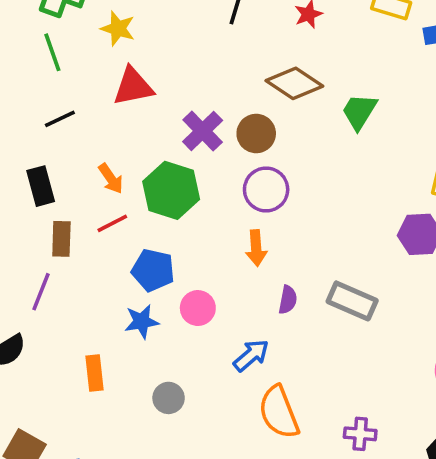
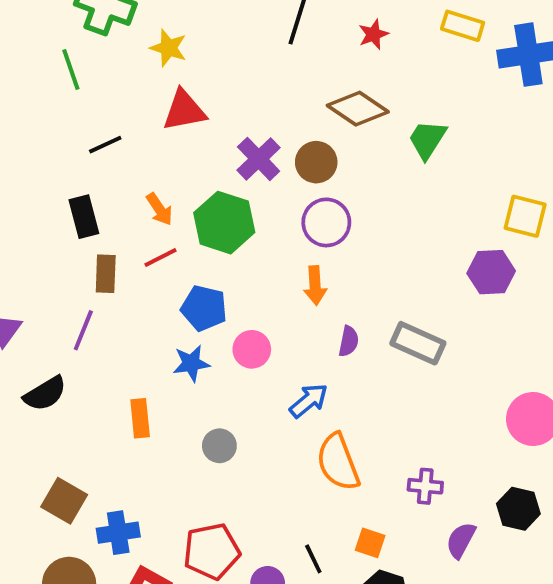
green line: (52, 52) -> (71, 69), moved

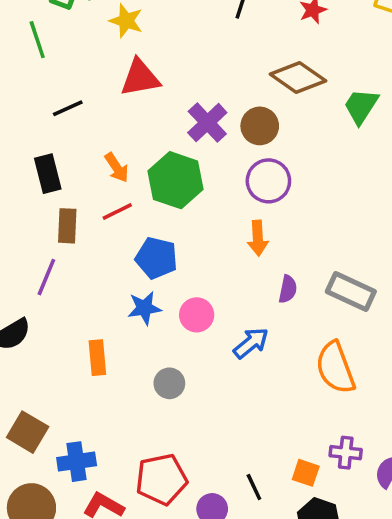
pink circle: (252, 349) -> (197, 315), moved
orange semicircle: (338, 462) -> (335, 368), moved
purple cross: (425, 486) -> (346, 453), moved

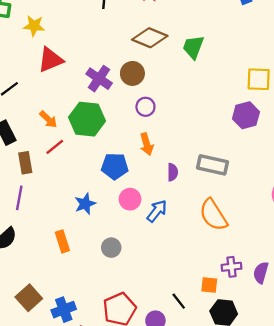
purple circle: (268, 181) -> (145, 107), size x0.7
blue pentagon: (156, 258) -> (115, 166), moved
pink circle: (197, 315) -> (130, 199), moved
brown square: (28, 432) -> (29, 298), turned 30

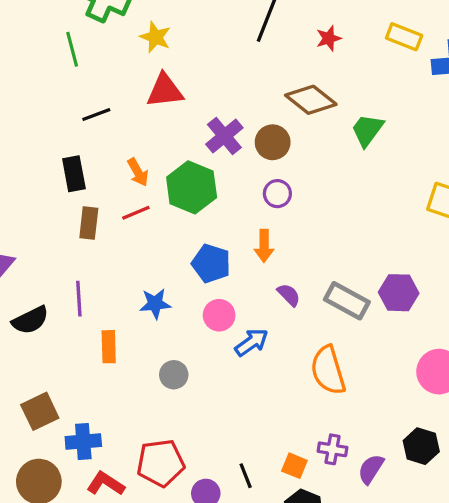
purple hexagon: (246, 115) -> (399, 293), moved
purple semicircle: (173, 172) -> (289, 295), turned -60
purple line: (19, 198) -> (79, 299), moved, turned -30

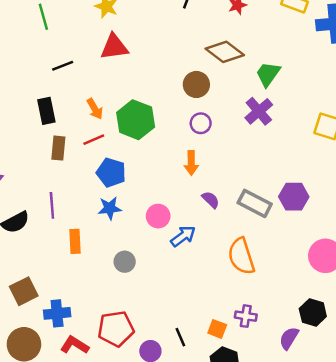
purple cross: (224, 136) -> (259, 111), moved
blue pentagon: (211, 263) -> (111, 173), moved
purple semicircle: (371, 469) -> (289, 338), moved

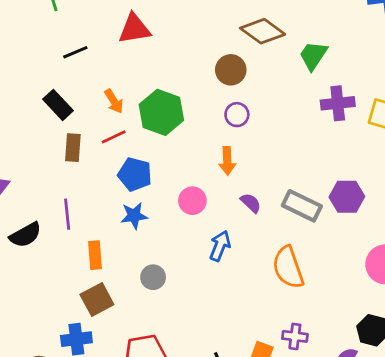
black rectangle: (46, 111) -> (58, 105), turned -30
purple cross: (259, 111) -> (338, 103), moved, turned 36
pink circle: (158, 216) -> (192, 201), moved
blue arrow: (183, 236) -> (220, 246), turned -30
brown square: (24, 291) -> (97, 299), moved

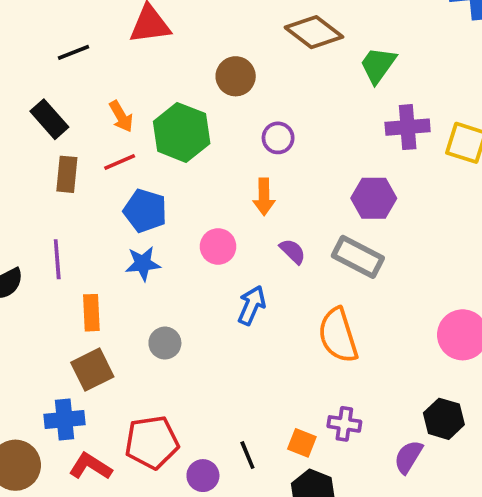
brown circle: (231, 70) -> (236, 76), moved
purple hexagon: (347, 197) -> (374, 198), moved

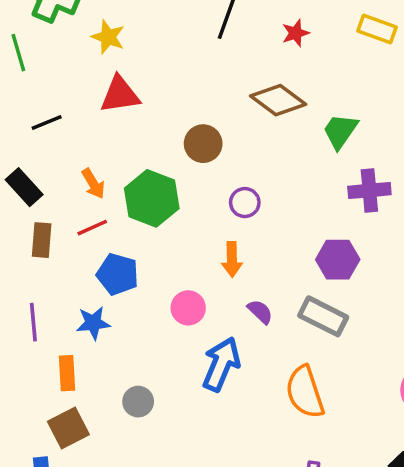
blue star: (143, 264) -> (93, 323), moved
blue arrow: (252, 305) -> (221, 364), size x1.4

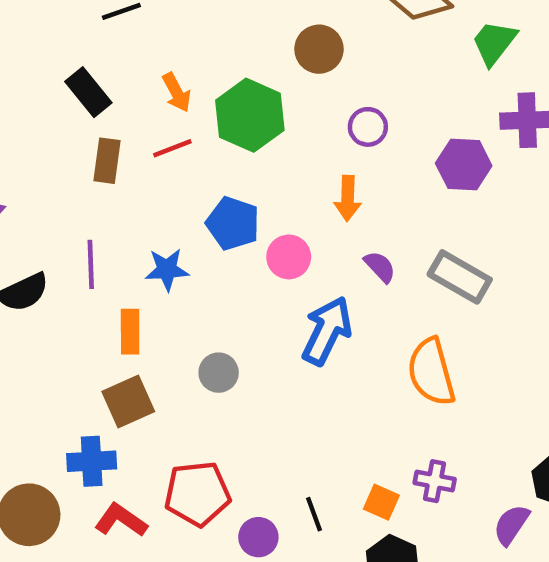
purple hexagon: (338, 260) -> (464, 165), moved
blue pentagon: (118, 274) -> (233, 223), moved

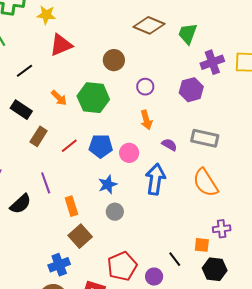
red line: (172, 148) -> (69, 146), moved
brown rectangle: (107, 161) -> (39, 136), turned 42
blue star: (167, 270) -> (108, 184), moved
blue cross: (92, 461) -> (59, 265), moved

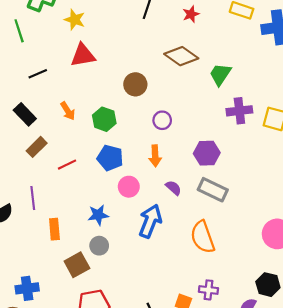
purple hexagon: (191, 90) -> (207, 153), moved
green hexagon: (93, 98) -> (104, 119), size x0.7
blue pentagon: (101, 146) -> (110, 158), moved
brown square: (80, 236) -> (77, 265), moved

